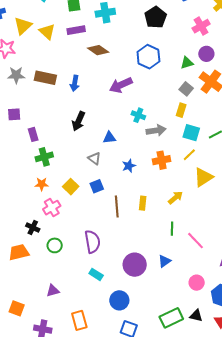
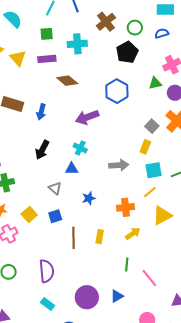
green triangle: (187, 63) -> (155, 83), moved
cyan cross: (138, 115) -> (80, 148), moved
cyan square: (191, 133) -> (154, 170), turned -30
orange cross: (162, 160) -> (125, 207), moved

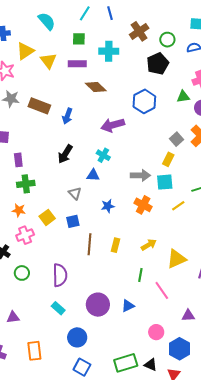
cyan square: (154, 170) -> (165, 182), moved
yellow line: (150, 192) -> (178, 206), moved
orange cross: (125, 207) -> (143, 205), moved, turned 30
yellow triangle: (162, 215) -> (176, 259), moved

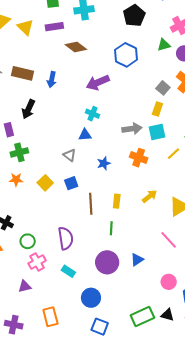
black arrow: (65, 154) -> (28, 109), moved
pink cross: (25, 235) -> (37, 262), moved
green line: (140, 275) -> (111, 228), moved

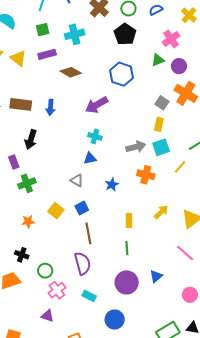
orange star: (16, 180) -> (28, 222), moved
brown line: (91, 204) -> (88, 233), moved
purple triangle: (25, 286) -> (47, 316), turned 40

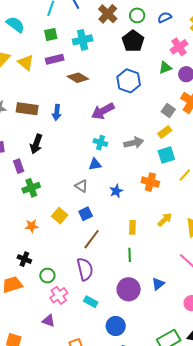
yellow rectangle: (159, 124) -> (165, 132), turned 40
gray arrow: (136, 147) -> (134, 143), moved
brown line: (88, 233) -> (92, 239), turned 45

